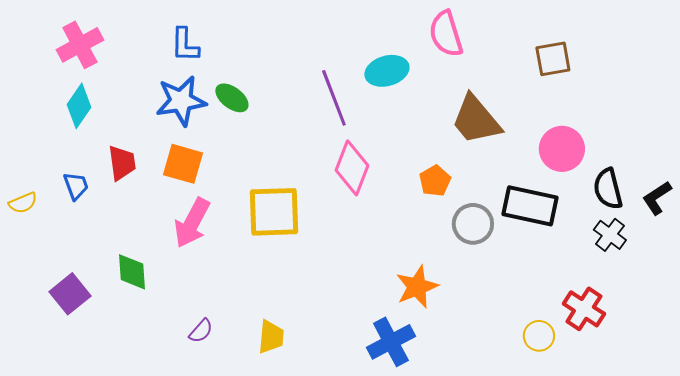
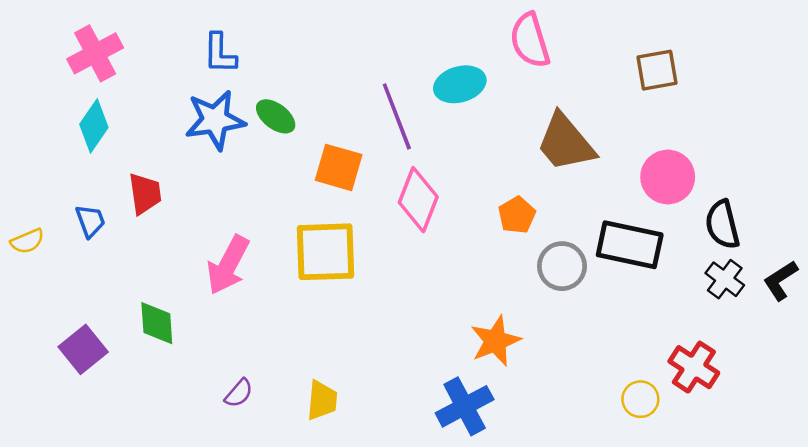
orange square: (183, 164) -> (339, 167), moved
black L-shape: (657, 198) -> (781, 280), moved

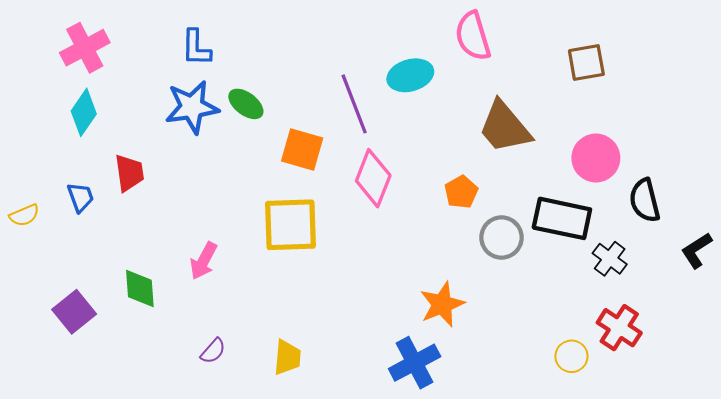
pink arrow: (228, 265) -> (204, 261), moved, size x0.7
black cross: (725, 279) -> (610, 259), moved

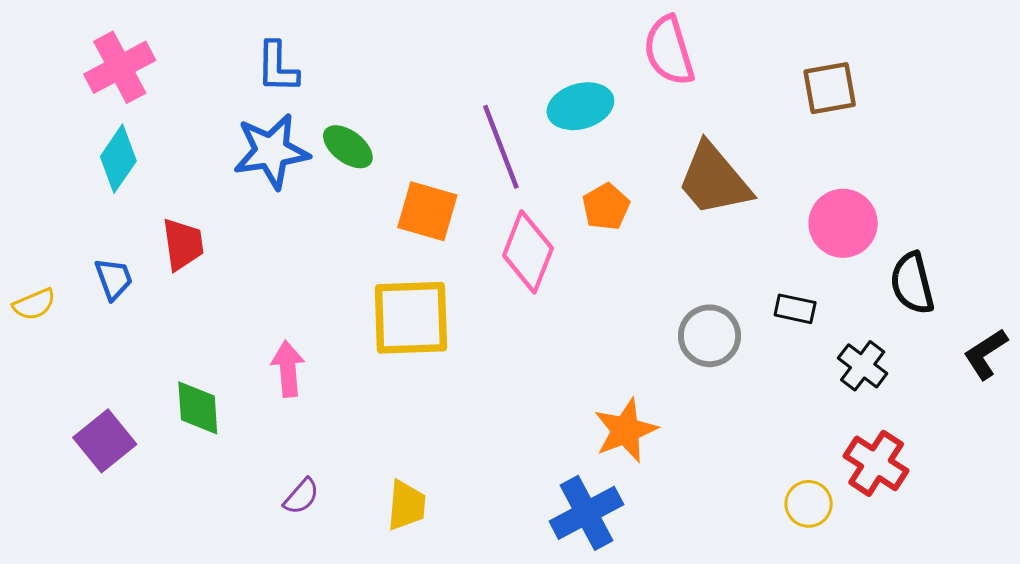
orange pentagon: (461, 192) -> (606, 207), moved
black rectangle: (562, 218) -> (795, 309), size x0.5
pink arrow: (204, 261) -> (288, 369), turned 147

